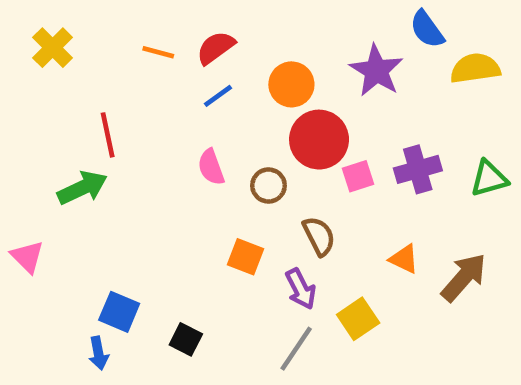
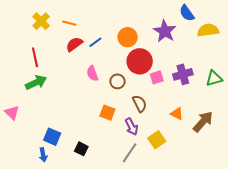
yellow cross: (53, 48) -> (41, 21), moved
red semicircle: (216, 48) -> (74, 44), moved
red line: (108, 135) -> (35, 57), moved

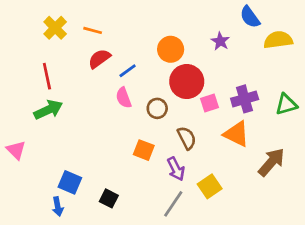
purple star: (165, 31) -> (220, 41), size x0.6
blue line: (95, 42) -> (128, 71), moved
orange triangle: (177, 114) -> (236, 134), moved, size x1.5

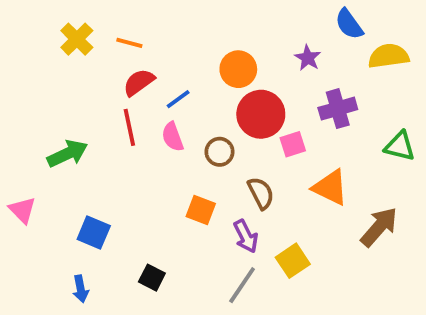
red line: (47, 76) -> (129, 127), moved
purple cross: (245, 99) -> (338, 109), moved
green triangle: (286, 104) -> (400, 146), turned 30
blue square: (70, 182) -> (94, 233), moved

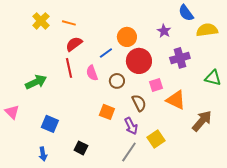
blue line: (178, 99) -> (106, 53), moved
pink square: (293, 144) -> (156, 85), moved

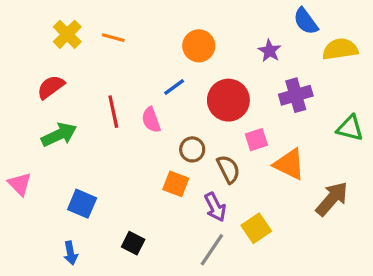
orange circle: (127, 37) -> (199, 46), moved
red semicircle: (74, 44) -> (51, 87), moved
brown circle: (117, 81) -> (192, 149), moved

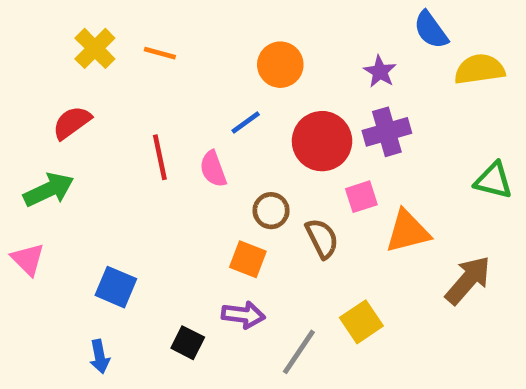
purple cross: (296, 95) -> (387, 132), moved
green arrow: (59, 135) -> (49, 190), moved
orange triangle: (289, 164) -> (408, 231), turned -40
purple arrow: (215, 207) -> (243, 315), moved, turned -56

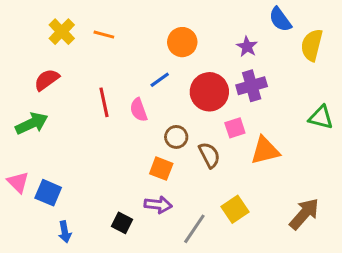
yellow semicircle: (480, 69) -> (312, 45), turned -68
pink triangle: (28, 259) -> (18, 182), moved
brown arrow: (468, 280) -> (304, 214), moved
blue square: (116, 287) -> (48, 193), moved

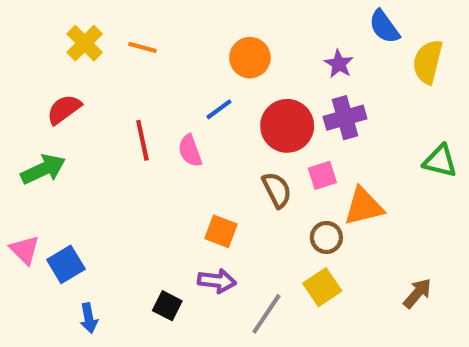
brown circle: (176, 137) -> (326, 237), moved
brown semicircle: (209, 155) -> (277, 190), moved
blue square: (48, 193) -> (66, 264), turned 36
brown arrow: (304, 214) -> (417, 293), size x0.7

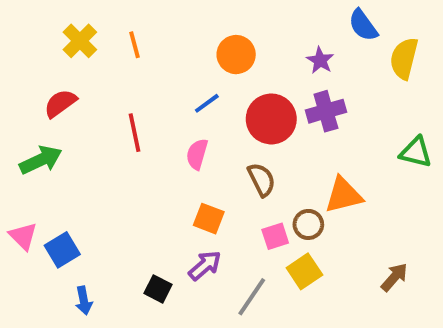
orange line: (142, 47) -> (135, 45), turned 60
pink semicircle: (190, 151) -> (197, 154), moved, turned 36
pink square: (322, 175) -> (275, 236), moved
purple arrow: (217, 281) -> (205, 265), turned -48

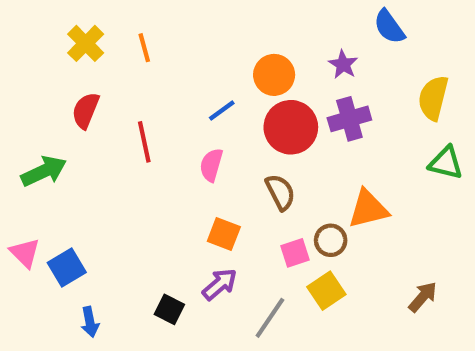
orange circle: (236, 55) -> (274, 75), moved
yellow semicircle: (404, 58) -> (433, 98), moved
red semicircle: (60, 103) -> (86, 110), moved, turned -32

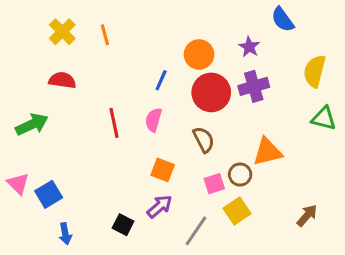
red semicircle: (86, 110) -> (62, 80), turned 76
blue line: (222, 110) -> (161, 80), turned -30
red line: (144, 142) -> (114, 123), moved

